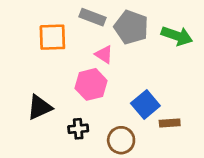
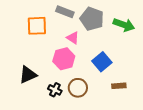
blue square: (145, 104) -> (102, 62), moved
black cross: (78, 129) -> (55, 90), turned 32
brown circle: (121, 140) -> (78, 88), moved

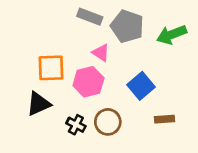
green arrow: (124, 25) -> (172, 35), turned 140
orange square: (37, 26) -> (51, 68), moved

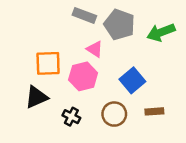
brown circle: (108, 122) -> (114, 114), moved

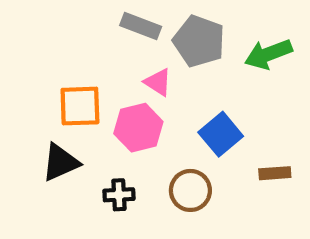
brown rectangle: (154, 111) -> (275, 173), moved
black cross: (71, 117) -> (119, 195), turned -30

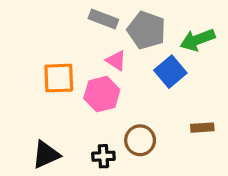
blue square: (221, 134) -> (170, 72), moved
black triangle: (60, 162) -> (46, 155), moved
black cross: (119, 195) -> (103, 156), moved

